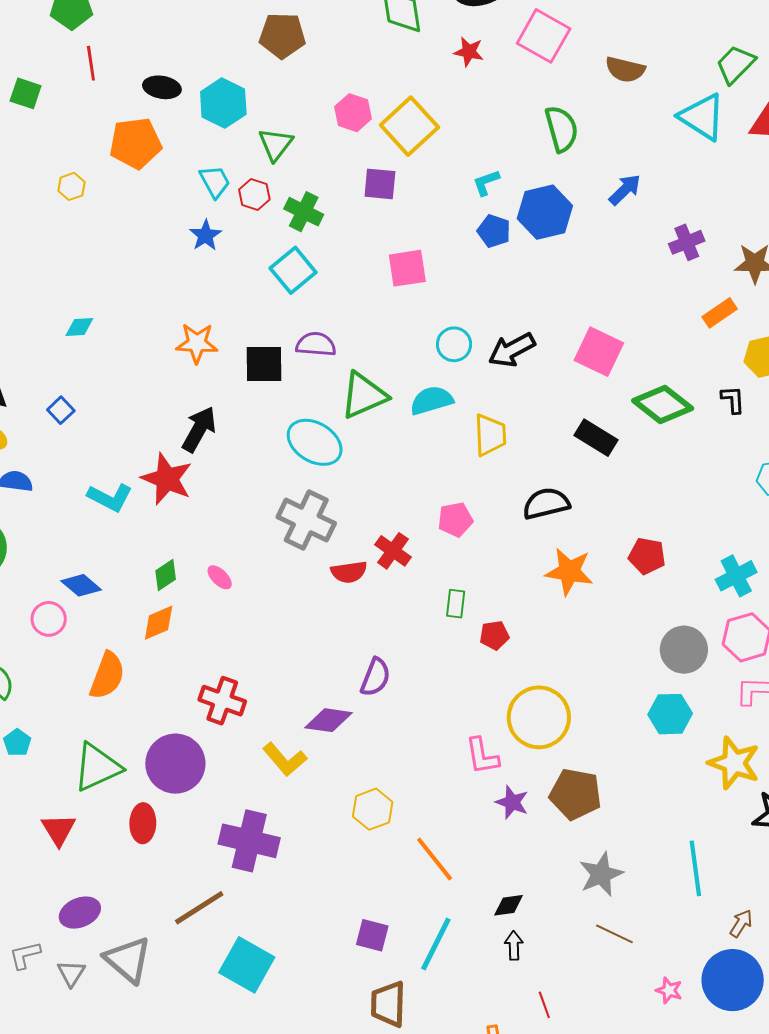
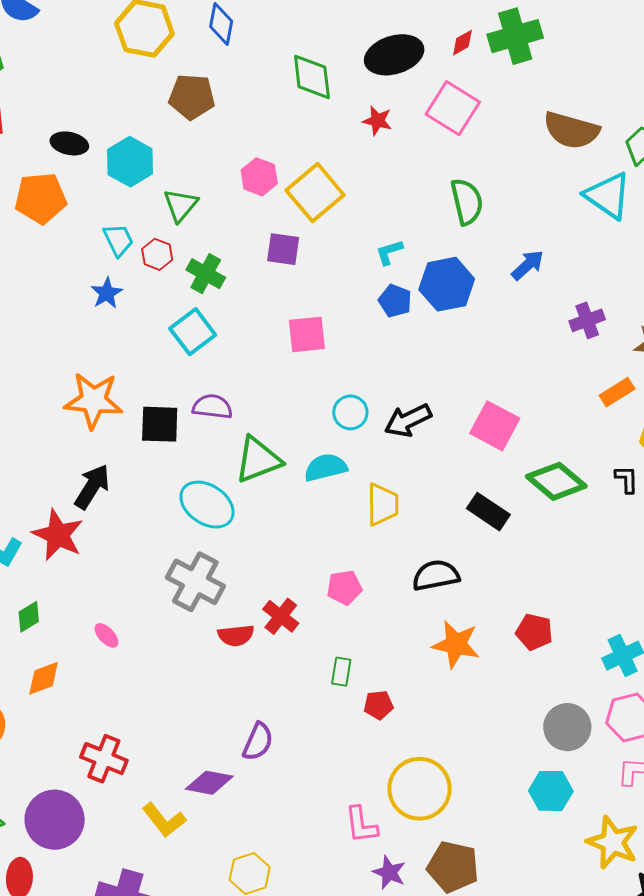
brown semicircle: (625, 70) -> (571, 130), moved, size x1.4
orange star: (197, 343) -> (93, 400), size x1.4
green diamond: (166, 575) -> (29, 617), moved

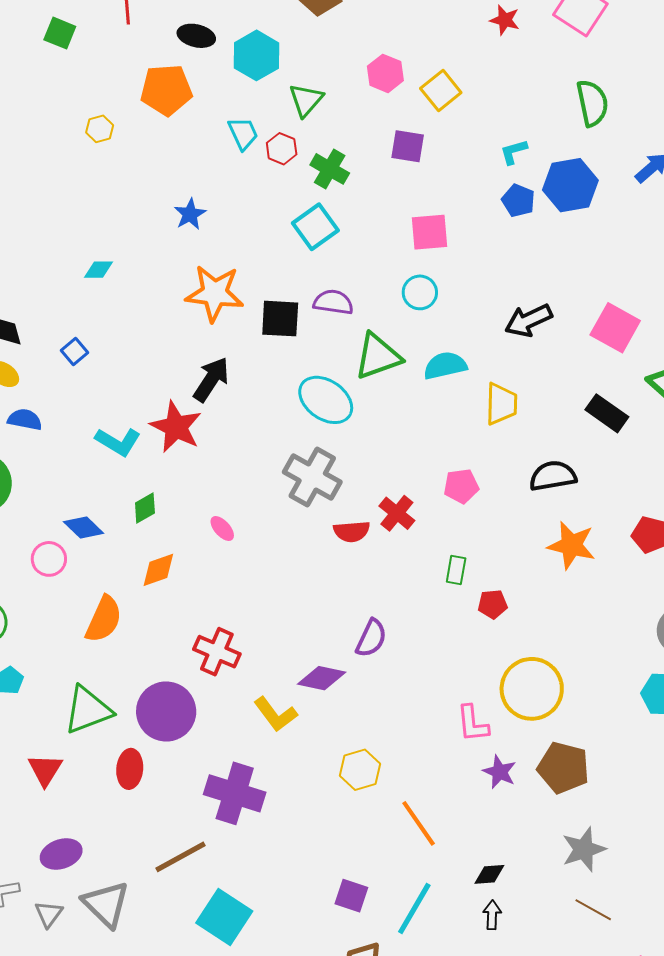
yellow square: (315, 193) -> (441, 91), size x0.7
blue star: (107, 293) -> (190, 214), moved
cyan circle: (350, 412) -> (420, 292), moved

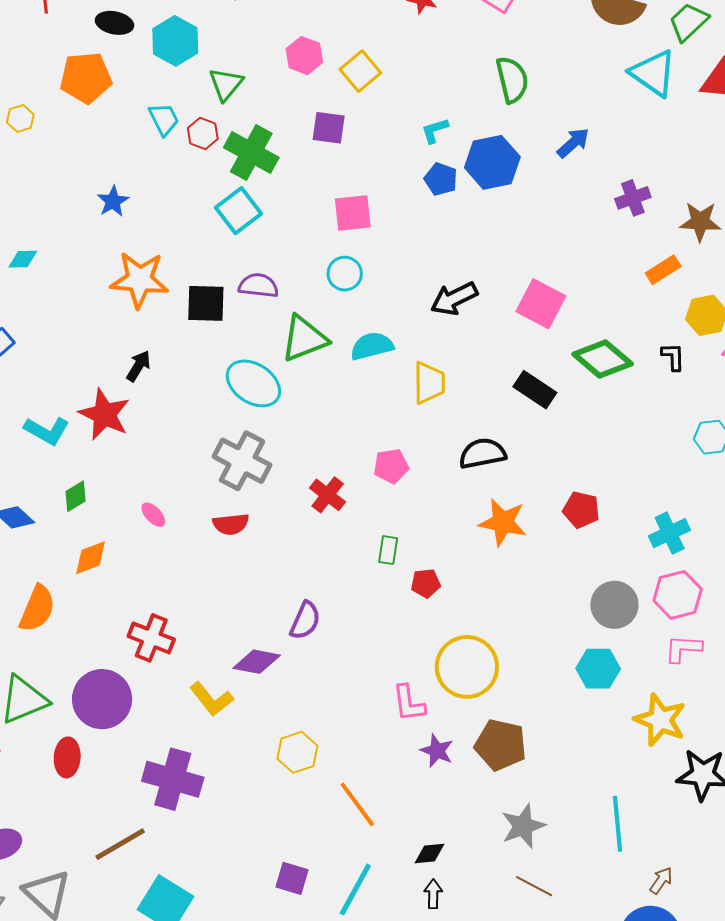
green cross: (330, 169) -> (251, 153), size x1.4
black arrow: (211, 379) -> (138, 366), size x0.7
red semicircle: (352, 531) -> (231, 524), moved

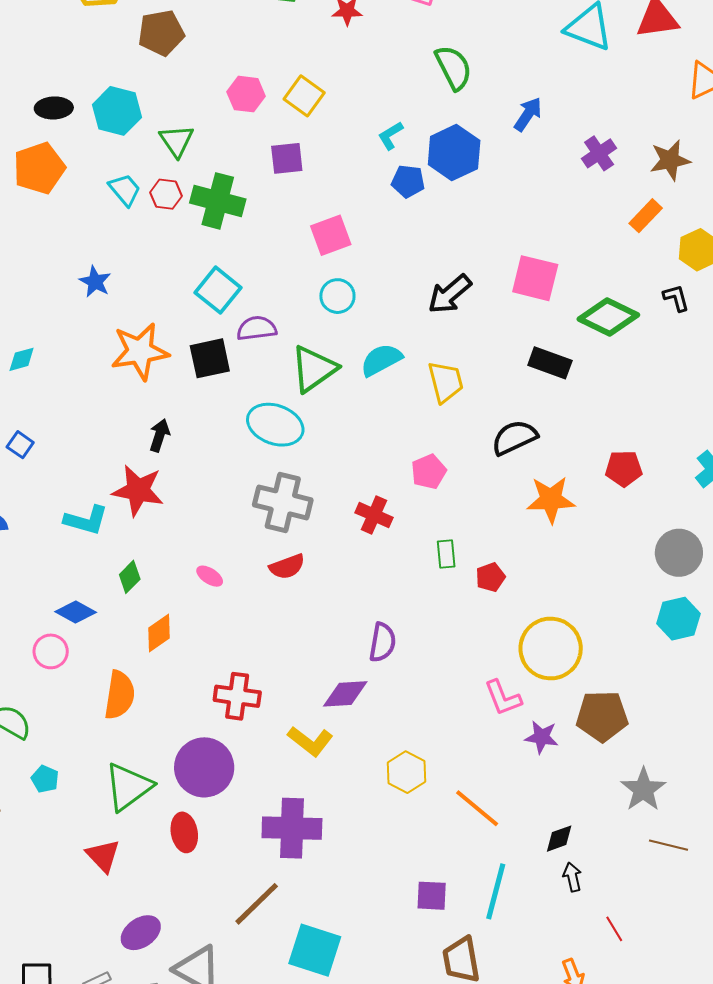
cyan square: (239, 211) -> (218, 290), moved

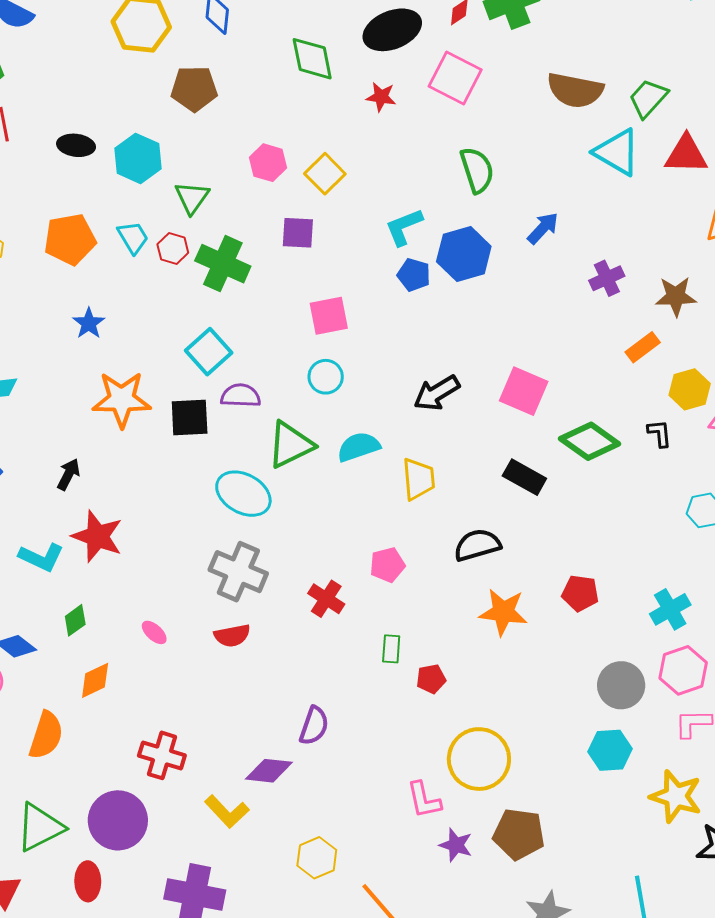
cyan L-shape: (391, 135) -> (404, 227), size x1.4
orange pentagon: (39, 168) -> (70, 239), moved
black arrow: (159, 435) -> (68, 474), moved

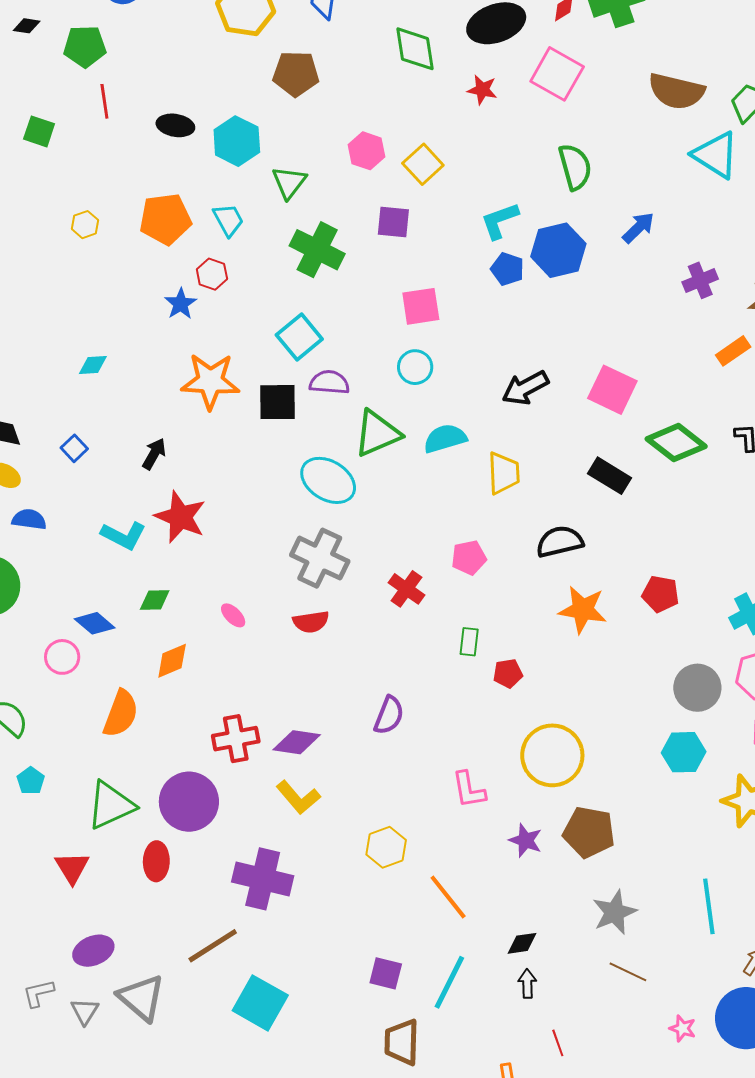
red hexagon: (173, 248) -> (212, 274), moved
green diamond: (75, 620) -> (155, 600), turned 32
red cross: (162, 755) -> (236, 739), turned -30
purple diamond: (269, 771) -> (297, 742), moved
pink L-shape: (424, 800) -> (469, 790), moved

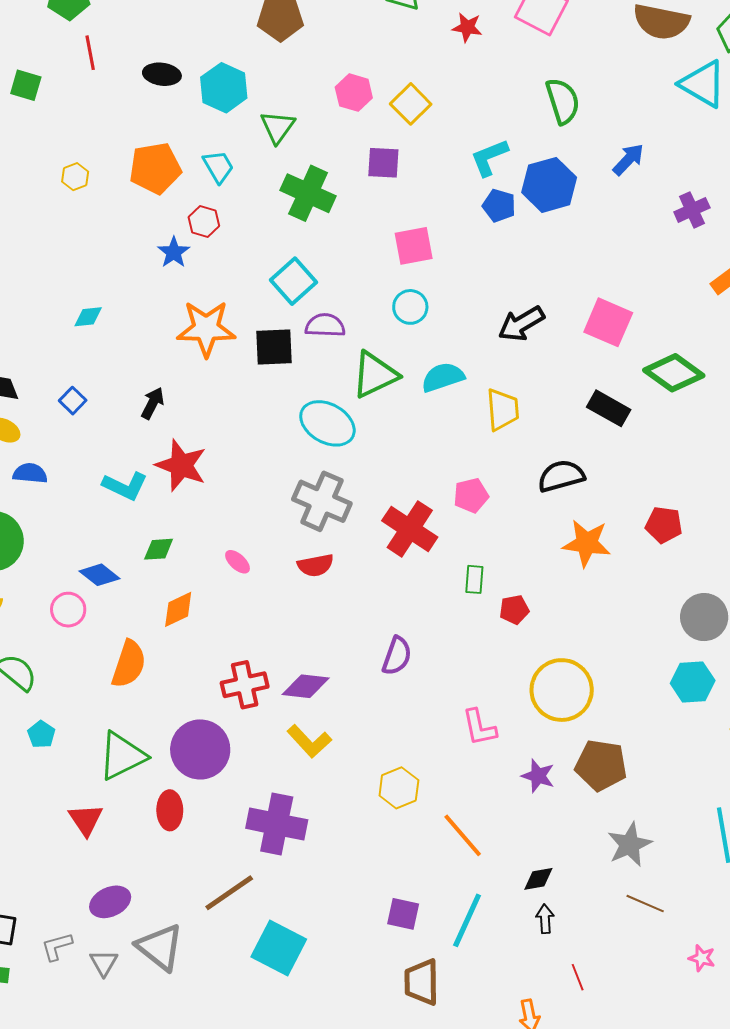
red cross: (406, 589) -> (410, 529), size x1.5

